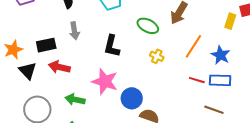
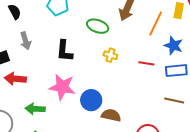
orange line: (193, 46) -> (156, 23), moved
red line: (197, 80) -> (146, 63), moved

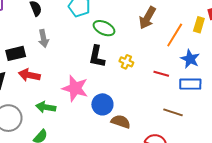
green ellipse: (98, 26) -> (104, 28), moved
black L-shape: (64, 51) -> (97, 57), moved
brown line: (174, 101) -> (173, 112), moved

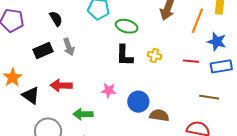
black rectangle: (16, 53) -> (43, 51), moved
pink star: (75, 88) -> (109, 90), size x0.6

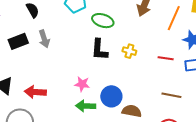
red arrow: (61, 85) -> (35, 92), moved
brown line: (209, 97) -> (171, 95), moved
green arrow: (83, 114) -> (86, 106), moved

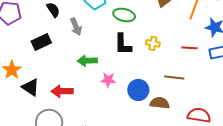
gray arrow: (44, 39) -> (76, 27), moved
brown line: (171, 95) -> (174, 77), moved
green arrow: (86, 106) -> (87, 61), moved

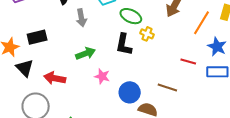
black rectangle: (41, 42) -> (37, 37), moved
yellow cross: (153, 43) -> (147, 34), moved
green arrow: (87, 61) -> (86, 53), turned 150

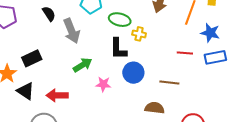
gray arrow: (81, 18) -> (72, 31), size x1.4
blue circle: (130, 92) -> (133, 73), moved

